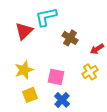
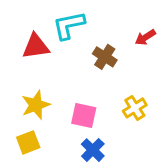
red triangle: (24, 31) -> (36, 46), turned 36
red arrow: (97, 49) -> (145, 37), moved
yellow square: (30, 95) -> (28, 142), moved

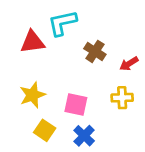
red arrow: (145, 37) -> (129, 64), moved
yellow cross: (135, 108) -> (122, 98), turned 30
yellow square: (28, 142) -> (45, 130), moved, turned -35

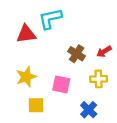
brown cross: (95, 51) -> (77, 54), moved
yellow square: (45, 130) -> (36, 105), turned -35
blue cross: (84, 136) -> (89, 110), moved

